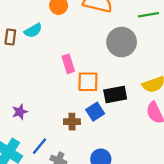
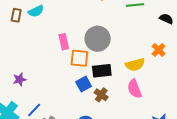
gray circle: (122, 42) -> (98, 39), moved
brown cross: (72, 122) -> (101, 95), moved, turned 32

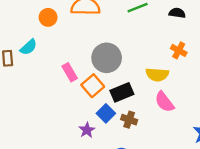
orange square: (79, 58) -> (93, 86), turned -30
yellow semicircle: (135, 65) -> (157, 75), turned 36
purple star: (20, 79) -> (87, 130), moved

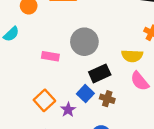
pink rectangle: (70, 72) -> (50, 56), turned -49
orange square: (93, 86) -> (44, 100), moved

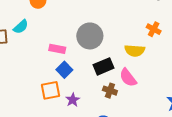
pink semicircle: (140, 81) -> (128, 78), moved
blue square: (85, 94) -> (64, 70), moved
orange square: (44, 100) -> (50, 90), turned 30

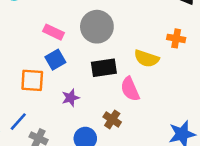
orange cross: (154, 29) -> (176, 38), turned -32
brown cross: (110, 91) -> (112, 119), moved
purple star: (73, 100) -> (70, 98), moved

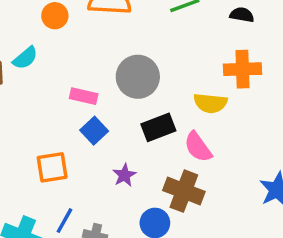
orange cross: (176, 38) -> (243, 69), size x1.5
orange square: (32, 80) -> (52, 167), moved
brown cross: (112, 119) -> (184, 191), size x1.6

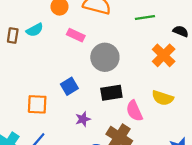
orange cross: (243, 69) -> (164, 55), moved, turned 35
pink rectangle: (84, 96) -> (76, 35), moved
yellow semicircle: (210, 103) -> (163, 98), moved

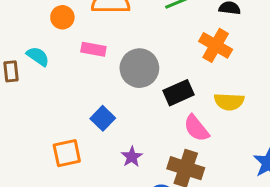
cyan semicircle: (35, 30) -> (38, 56), turned -102
black rectangle: (111, 93) -> (179, 93), moved

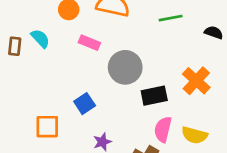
orange cross: (216, 45) -> (196, 81), moved
yellow semicircle: (229, 102) -> (194, 135), moved
pink semicircle: (196, 128) -> (163, 129), turned 40

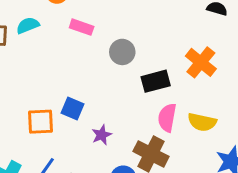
cyan semicircle: (40, 38) -> (28, 25), turned -66
gray circle: (125, 67) -> (122, 52), size x0.7
blue square: (85, 104) -> (73, 109), moved, turned -30

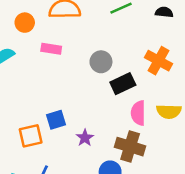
gray circle: (122, 52) -> (101, 62), moved
blue square: (73, 109) -> (56, 120), turned -30

